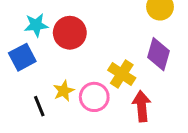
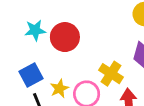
blue square: (22, 57) -> (31, 75), moved

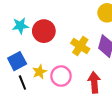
yellow cross: (111, 74) -> (80, 46), moved

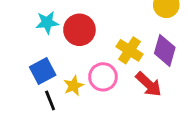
pink circle: (61, 76) -> (103, 77), moved
red arrow: (94, 82) -> (149, 84), moved, turned 138

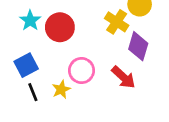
cyan star: (47, 22) -> (30, 21), turned -30
yellow cross: (129, 50) -> (117, 22), moved
yellow star: (74, 86) -> (61, 89), moved

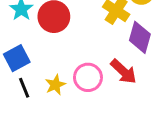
pink circle: (82, 71) -> (88, 77), moved

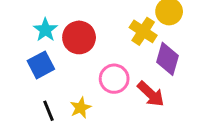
blue square: (17, 58) -> (41, 65), moved
pink circle: (88, 77) -> (114, 79), moved

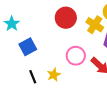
cyan star: (45, 30) -> (12, 24), moved
red circle: (79, 37) -> (66, 18), moved

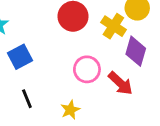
yellow star: (54, 75) -> (70, 110), moved

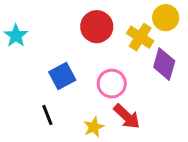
blue square: (20, 57) -> (62, 76), moved
red arrow: (120, 83) -> (127, 116), moved

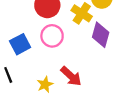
pink circle: (112, 84) -> (52, 36), moved

